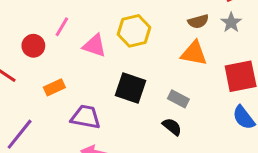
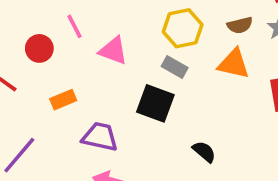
pink line: (62, 27) -> (75, 26), turned -60
yellow hexagon: (134, 31) -> (183, 28), moved
gray rectangle: (178, 99) -> (175, 67), moved

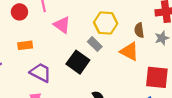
brown semicircle: (240, 25) -> (139, 30), turned 80

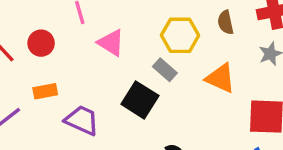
red circle: (19, 12) -> (41, 43), moved
brown semicircle: (139, 30) -> (226, 22), moved
orange rectangle: (25, 45) -> (45, 91), moved

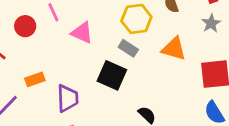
red circle: (41, 43) -> (25, 26), moved
purple trapezoid: (82, 120) -> (68, 98), turned 72

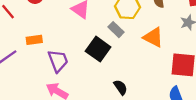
purple trapezoid: (68, 98) -> (58, 61), turned -30

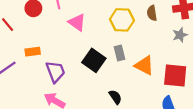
gray rectangle: (116, 30) -> (119, 53), moved, turned 32
orange triangle: (153, 37) -> (144, 65), moved

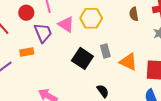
yellow hexagon: (122, 20) -> (91, 18), moved
purple trapezoid: (55, 72) -> (43, 33), moved

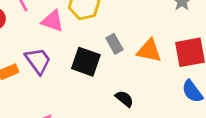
purple trapezoid: (43, 33) -> (38, 61), moved

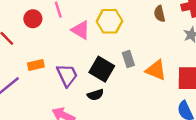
purple trapezoid: (38, 61) -> (67, 75), moved
black semicircle: (124, 99) -> (95, 95), moved, turned 112

